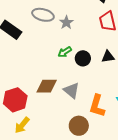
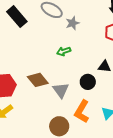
black circle: (83, 58) -> (88, 82), moved
brown diamond: (47, 86) -> (38, 80), turned 35

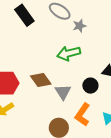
green arrow: (64, 51) -> (69, 53), size x1.6

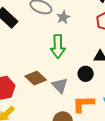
green arrow: (69, 53) -> (58, 46), turned -65
orange L-shape: (82, 115) -> (83, 104), turned 65

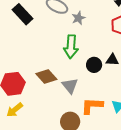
black circle: (86, 74) -> (94, 65), moved

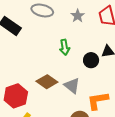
gray star: (78, 18) -> (78, 16), moved
green arrow: (71, 47) -> (65, 47), size x0.7

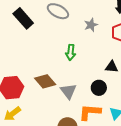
black circle: (91, 60) -> (99, 88), moved

